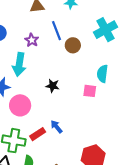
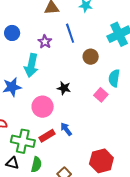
brown circle: (73, 45) -> (91, 57), moved
pink square: (90, 91) -> (101, 95), turned 32
pink circle: (20, 105) -> (43, 107), moved

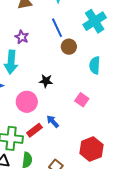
blue line: (70, 33) -> (57, 28), moved
pink square: (101, 95) -> (82, 100), moved

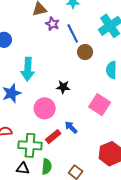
purple star: (22, 37) -> (52, 24), moved
pink square: (82, 100) -> (100, 105), size x1.5

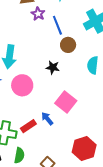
black star: (63, 87) -> (53, 67), moved
pink square: (100, 105) -> (66, 102), moved
pink circle: (45, 108) -> (22, 85), moved

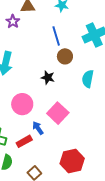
purple star: (38, 14) -> (13, 21), moved
pink circle: (22, 85) -> (22, 104), moved
red rectangle: (28, 126) -> (24, 141), moved

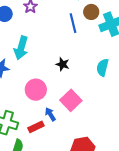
brown circle: (65, 56) -> (91, 12), moved

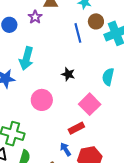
pink square: (71, 100) -> (90, 104), moved
blue arrow: (50, 114) -> (65, 149), moved
red rectangle: (36, 127) -> (76, 128), moved

